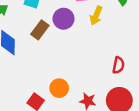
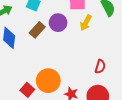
orange circle: (59, 88) -> (48, 81), size x1.5

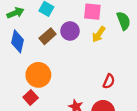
orange circle: (48, 81) -> (38, 75), moved

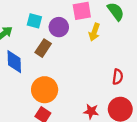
purple circle: (70, 31) -> (59, 27), moved

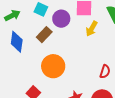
orange circle: (45, 90) -> (53, 66), moved

